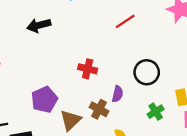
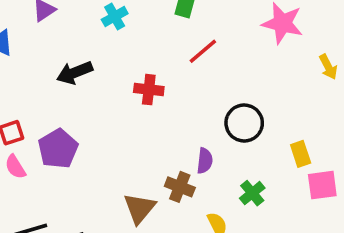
red cross: (88, 69) -> (149, 90), moved
purple pentagon: (44, 100) -> (58, 149), moved
green cross: (156, 112) -> (252, 193), moved

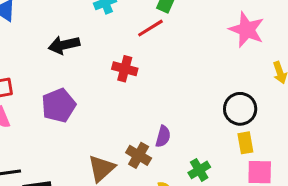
red line: (203, 51) -> (150, 28), moved
black circle: (244, 123) -> (240, 109), moved
purple pentagon: (58, 149) -> (59, 105), moved

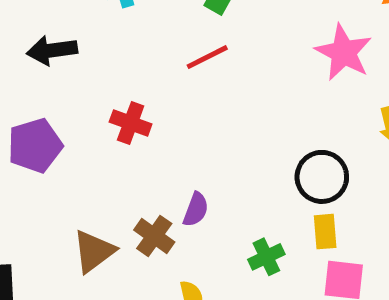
red line: (150, 28) -> (207, 57), moved
red cross: (125, 69) -> (131, 123), moved
green cross: (199, 170) -> (266, 257), moved

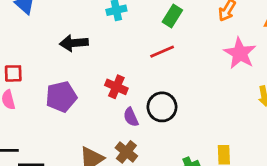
black circle: (322, 177) -> (162, 107), moved
purple semicircle: (196, 209) -> (131, 117), moved, turned 132

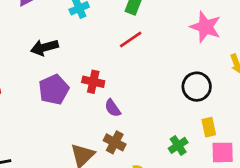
purple pentagon: (61, 97) -> (54, 90), moved
black circle: (162, 107) -> (197, 87), moved

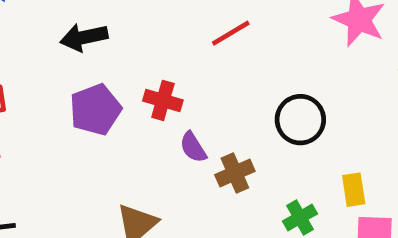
black circle: (197, 87) -> (300, 120), moved
brown cross: (115, 142) -> (235, 173), moved, turned 35

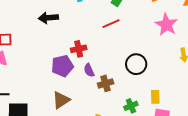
red cross: (163, 100) -> (79, 49), turned -35
purple pentagon: (95, 110) -> (62, 66), moved

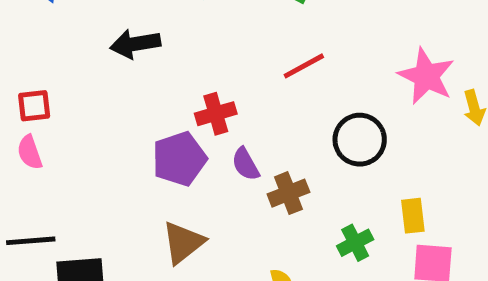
red line: (111, 24) -> (304, 66), moved
pink star: (166, 25) -> (426, 76), moved

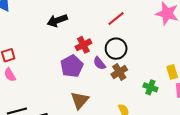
black arrow: (135, 44) -> (57, 20), moved
black circle: (360, 140) -> (116, 49), moved
green cross: (355, 243) -> (150, 87), turned -32

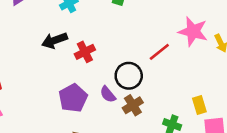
red line: (116, 19) -> (159, 52), moved
red cross: (83, 45) -> (85, 52), moved

